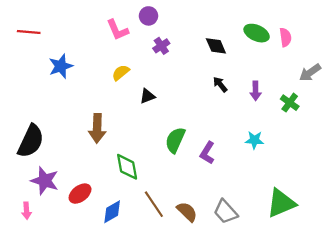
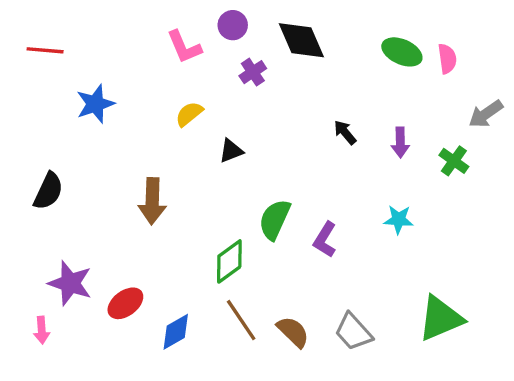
black diamond: (216, 46) -> (301, 40), moved, size x1.4
black semicircle: (31, 141) -> (48, 191), moved, size x0.7
green diamond: (127, 167) -> (229, 261), moved, turned 64

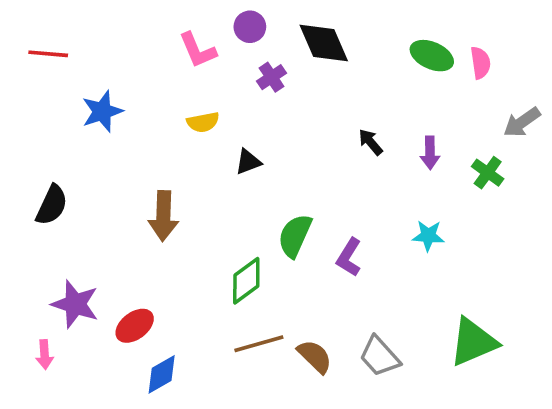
yellow semicircle: (189, 114) -> (203, 122), turned -152
brown line: (241, 320) -> (259, 344), turned -72
blue diamond: (176, 332) -> (162, 374), moved

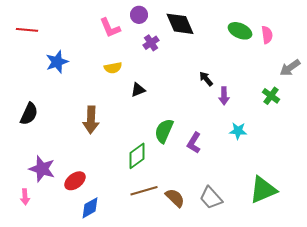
purple arrow: (430, 153) -> (224, 96), moved

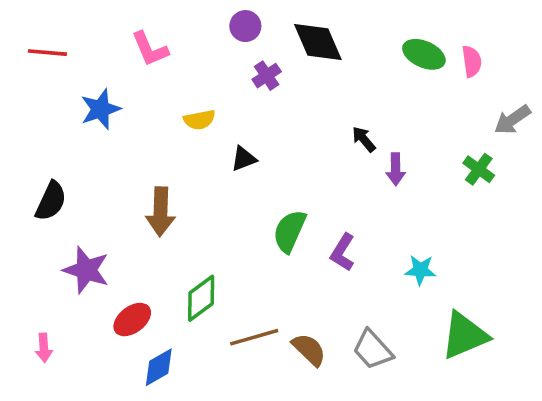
pink L-shape: (110, 28) -> (150, 49), moved
cyan star: (238, 131) -> (420, 270), moved
green diamond: (137, 156) -> (201, 298), moved
purple star: (42, 169) -> (86, 270), moved

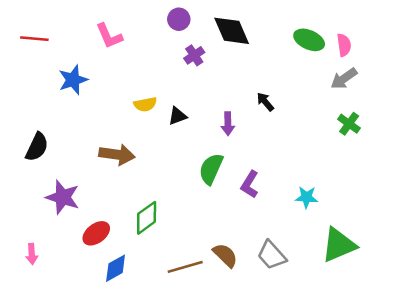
yellow semicircle: (199, 120) -> (145, 104), moved
gray arrow: (512, 120) -> (344, 79), moved
purple arrow: (396, 169) -> (228, 124), moved
brown arrow: (161, 212) -> (117, 155), turned -84
brown line: (254, 337) -> (185, 267), moved

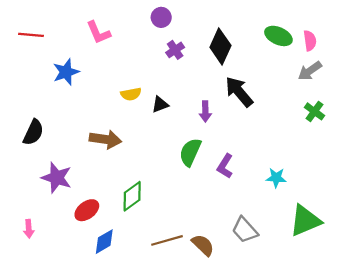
black diamond: (232, 31) -> (220, 46), moved, turned 48
black arrow: (265, 102) -> (239, 92), size x1.8
brown semicircle: (225, 255) -> (203, 245), moved

